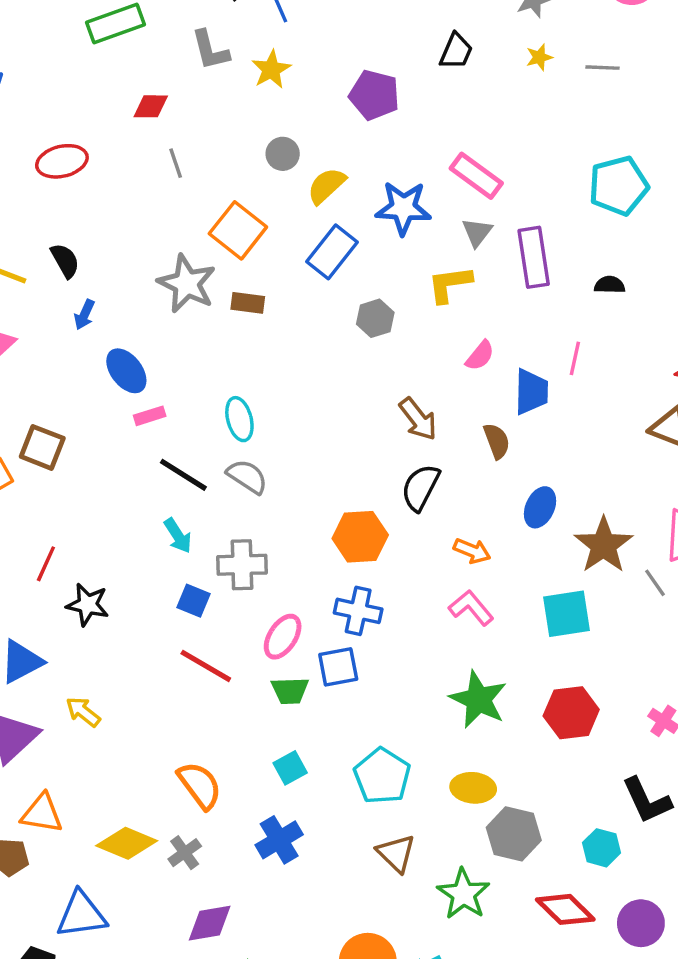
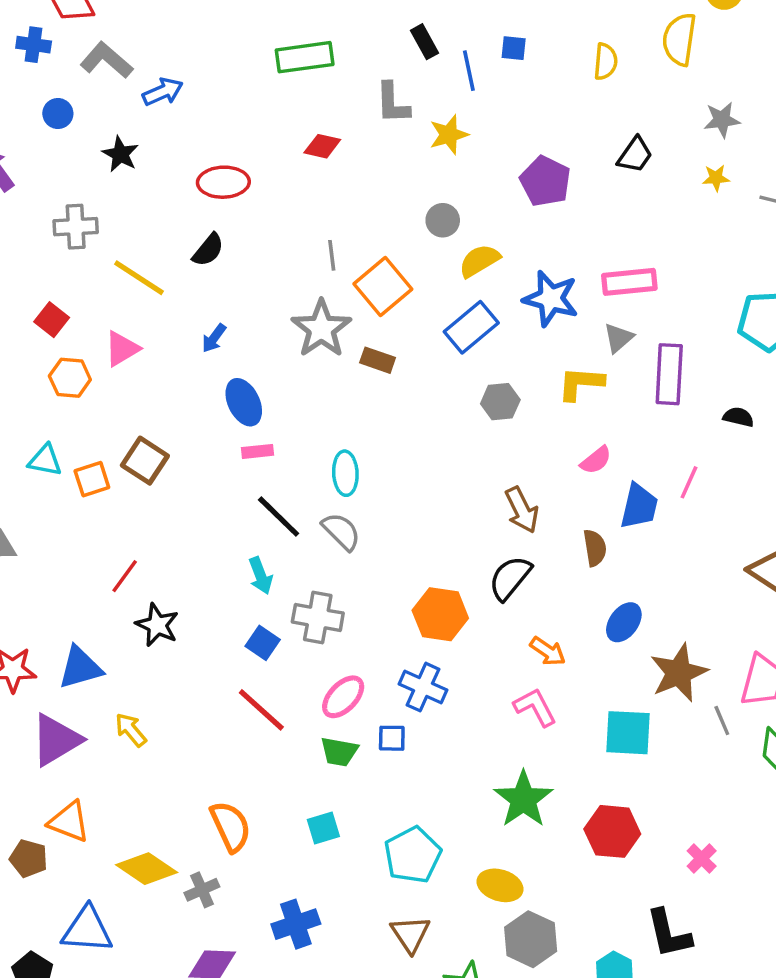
gray line: (176, 163) -> (332, 255), moved
pink rectangle: (476, 176) -> (629, 282), turned -54
black semicircle: (65, 261) -> (208, 250), moved, turned 57
blue square: (338, 667) -> (392, 738), size x0.7
blue cross: (279, 840) -> (296, 924), moved

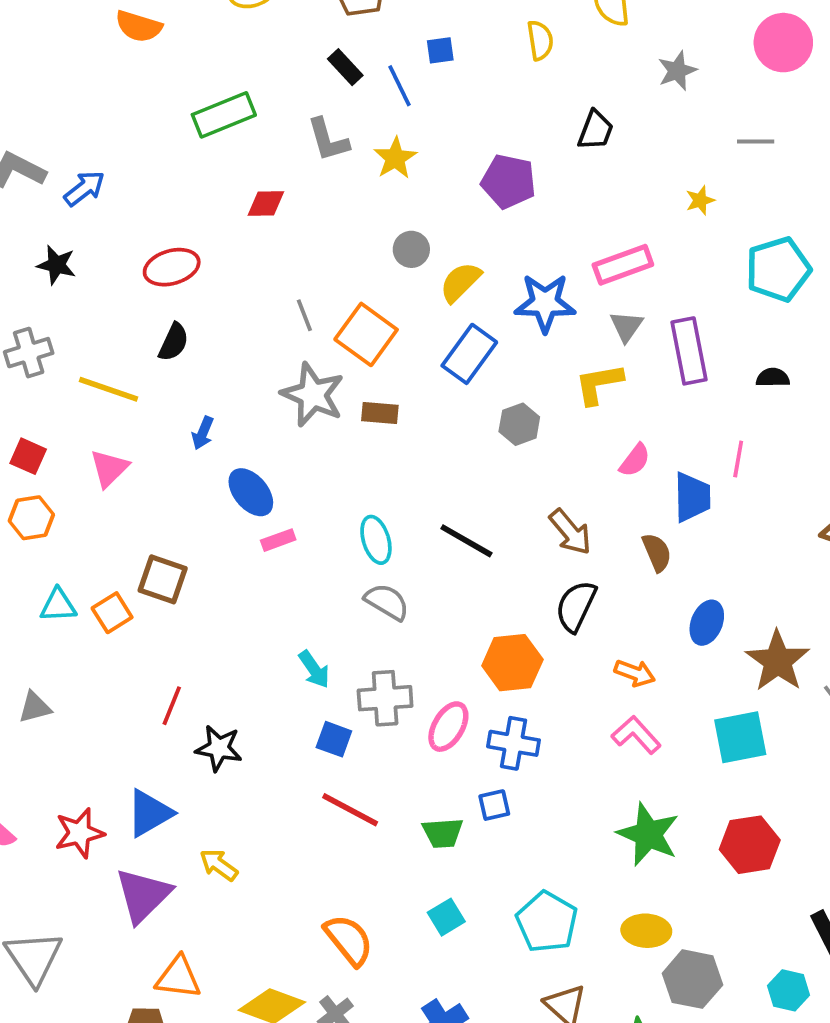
yellow star: (716, 178) -> (700, 200), moved
orange hexagon: (70, 378) -> (31, 518), moved
black line: (279, 517) -> (466, 541), moved
pink ellipse: (343, 697) -> (448, 727), moved

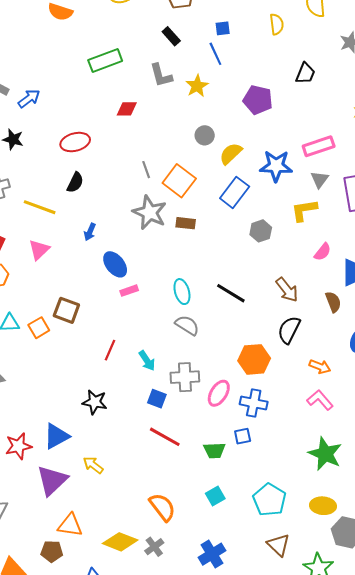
blue line: (399, 86) -> (215, 54), moved
red line: (172, 706) -> (110, 350), moved

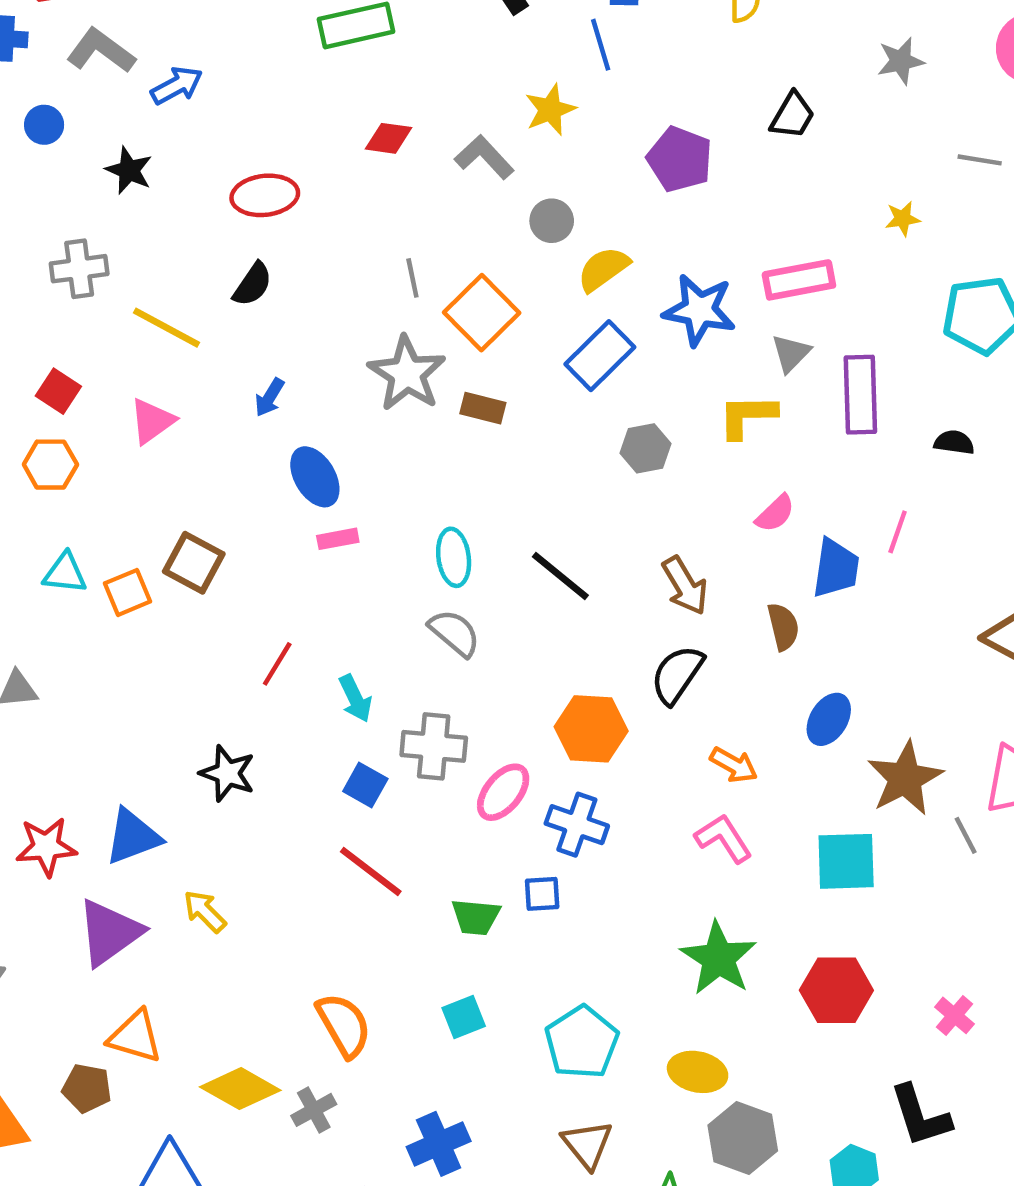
gray L-shape: (161, 75) -> (484, 157), moved, turned 144

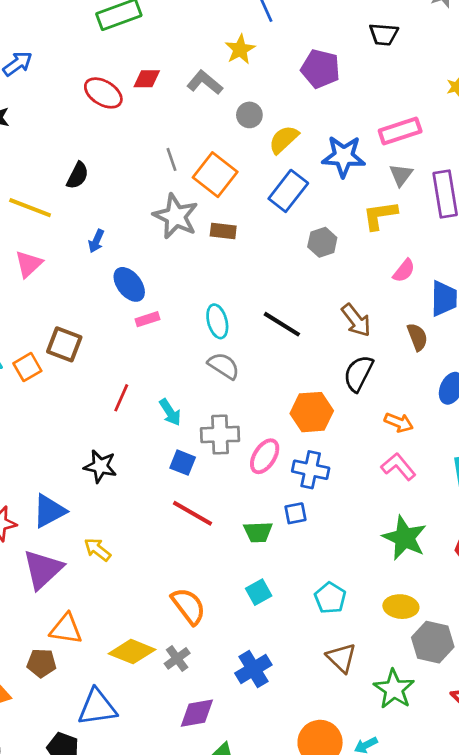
black trapezoid: (792, 116) -> (384, 34), turned 72
red ellipse: (265, 195) -> (103, 93), moved, turned 45
cyan pentagon: (582, 1042) -> (330, 598), size x0.7

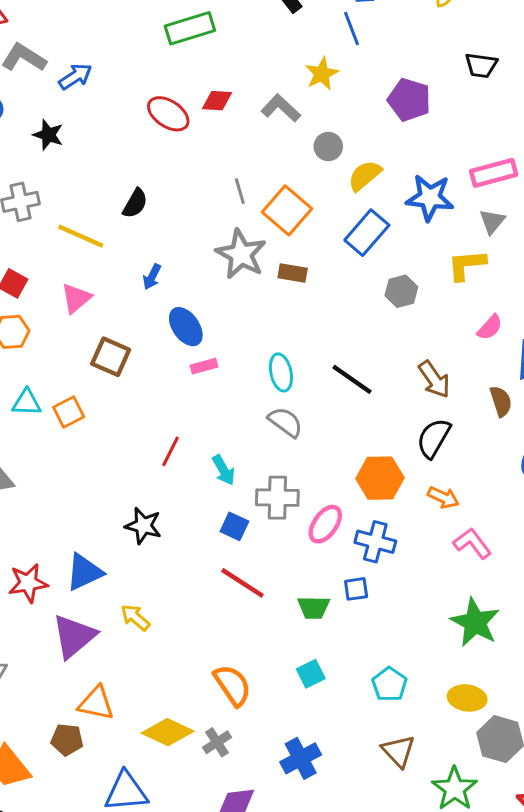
brown square: (64, 344) -> (111, 357), moved
orange arrow: (399, 422) -> (443, 497), moved

